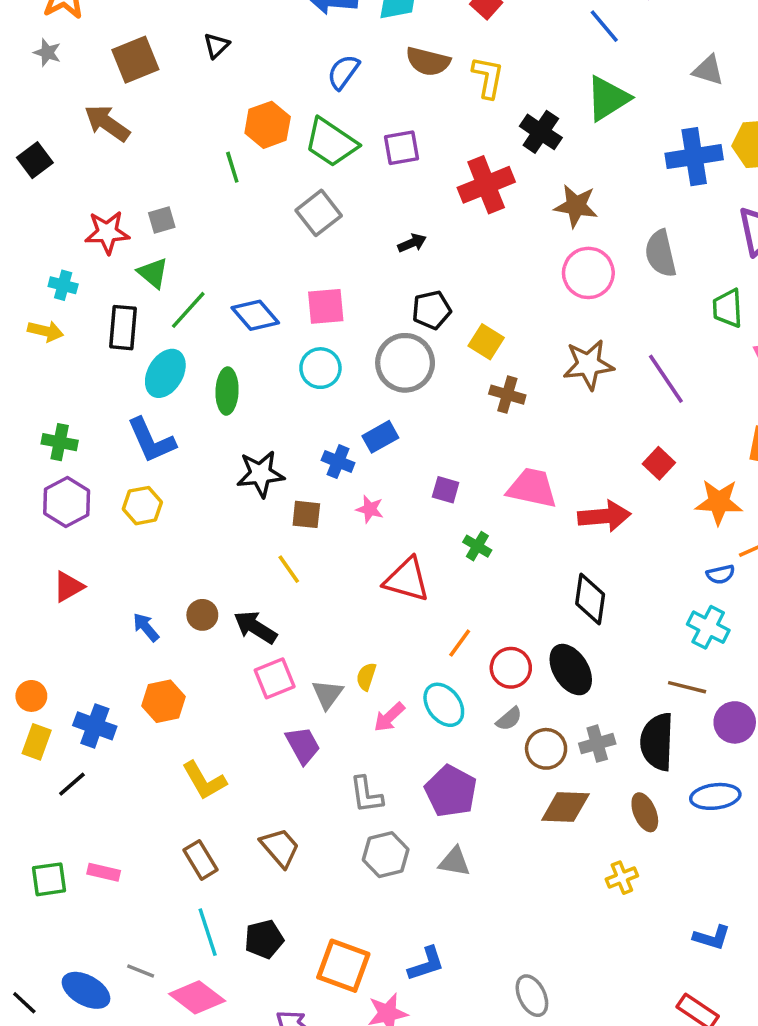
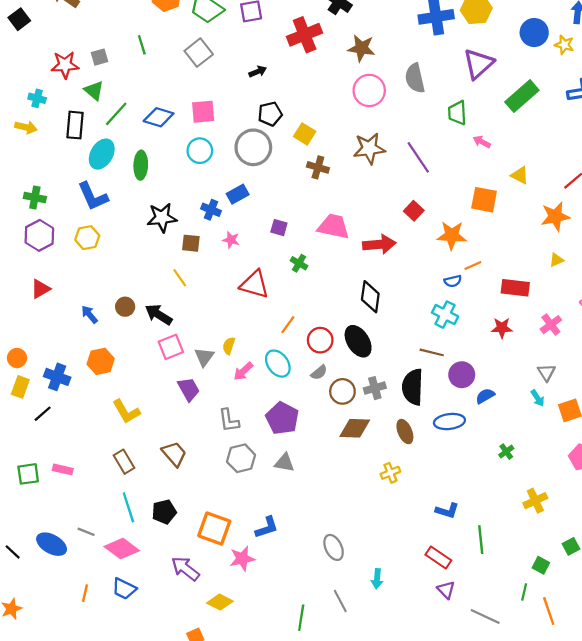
green line: (232, 167) -> (142, 45), moved
blue diamond: (255, 315) -> (159, 117), turned -32

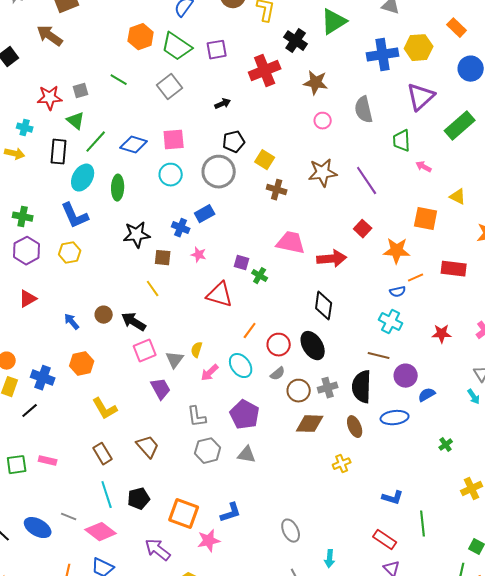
green line: (142, 45) -> (119, 80), turned -42
pink circle: (369, 90) -> (323, 121), size x0.6
purple square: (279, 228) -> (242, 263), moved
red rectangle: (515, 288) -> (454, 269), moved

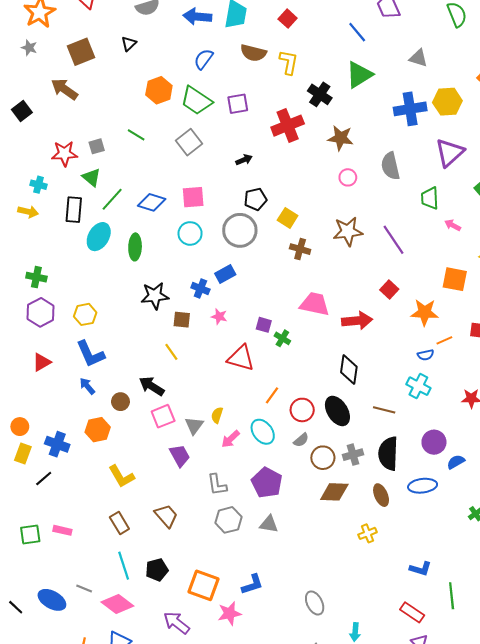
blue L-shape: (75, 216) -> (90, 354), moved
brown circle: (104, 315) -> (120, 402), moved
brown line: (379, 356) -> (384, 410), moved

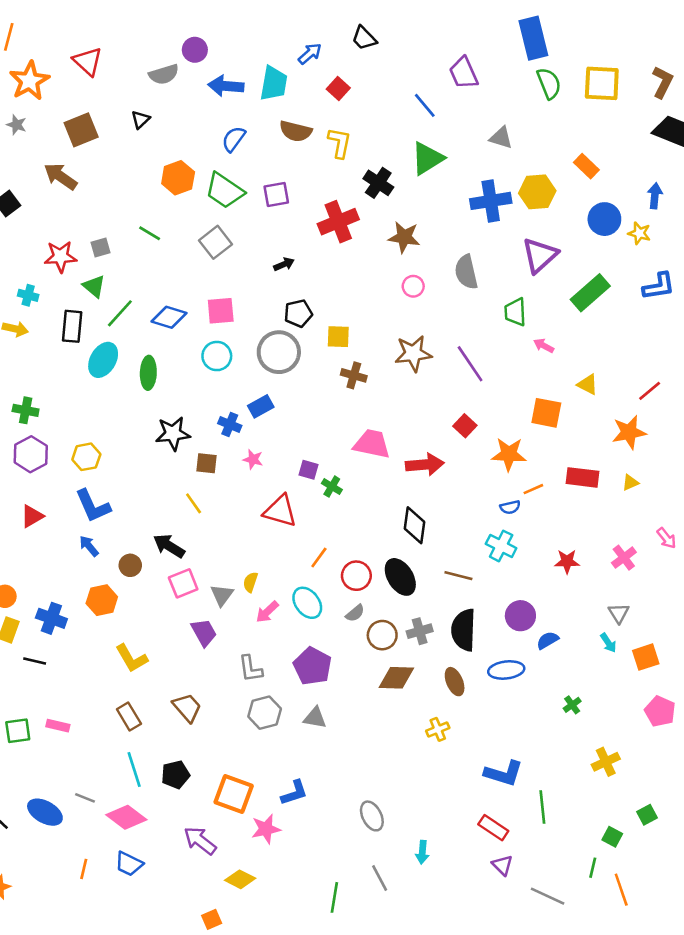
yellow square: (288, 218) -> (338, 337), turned -30
black line: (44, 478) -> (35, 661), turned 54
blue L-shape: (420, 569) -> (504, 773), size x1.4

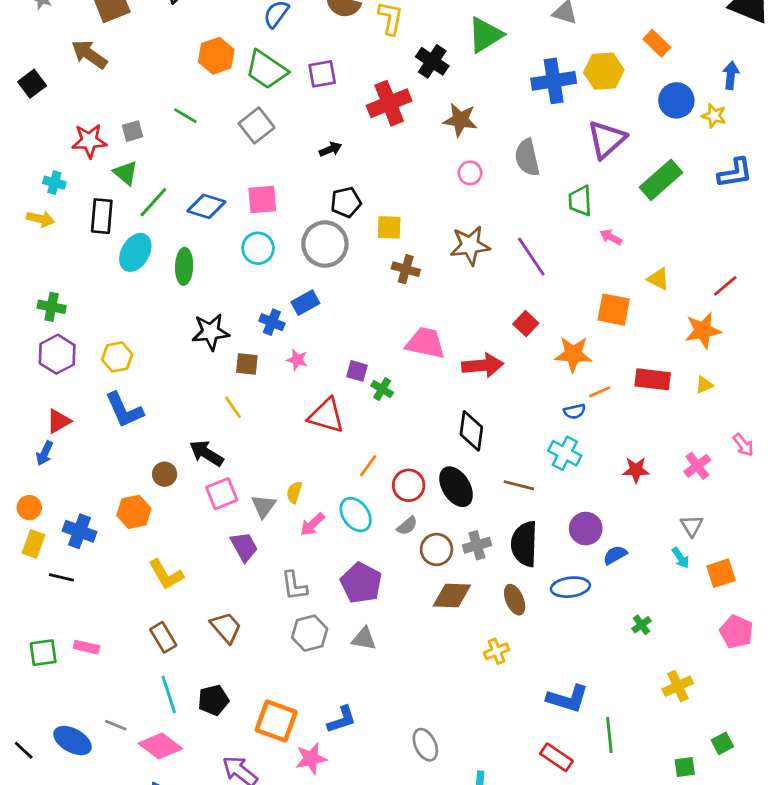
blue arrow: (89, 546) -> (45, 453), moved, turned -115
green square: (612, 837) -> (685, 767), turned -36

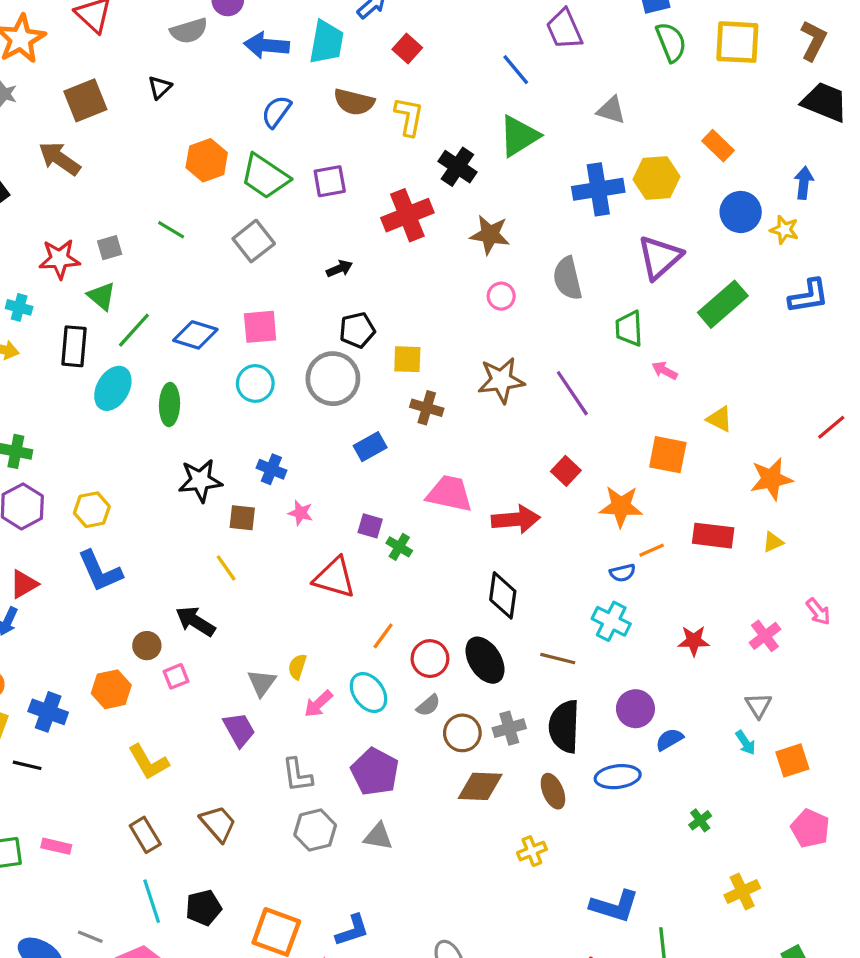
red line: (725, 286) -> (831, 427), moved
blue rectangle: (305, 303) -> (370, 447), moved
pink square: (222, 494) -> (176, 676), moved, size x0.7

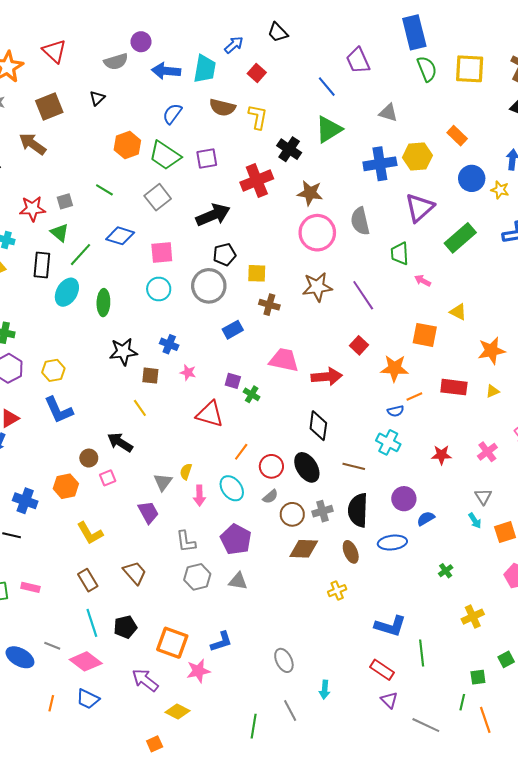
black arrow: (339, 269) -> (213, 215), size x2.0
pink circle: (501, 296) -> (317, 233), size x2.0
blue diamond: (195, 335) -> (120, 236), moved
pink arrow: (318, 704) -> (199, 496), turned -48

